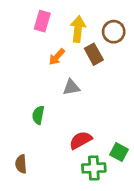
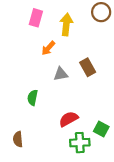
brown circle: (114, 32) -> (101, 12), moved
brown rectangle: (94, 54) -> (88, 67), moved

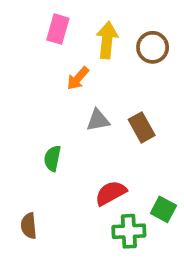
brown circle: (101, 12) -> (153, 47), moved
brown rectangle: (88, 67) -> (142, 127), moved

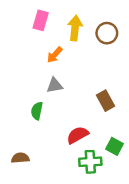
gray triangle: (98, 120) -> (55, 85), moved
brown rectangle: (142, 127) -> (106, 101), moved
brown semicircle: (29, 226) -> (20, 158), turned 90

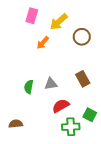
yellow arrow: (75, 28) -> (59, 22), turned -138
brown circle: (107, 33) -> (82, 37), moved
gray triangle: (55, 85) -> (51, 84), moved

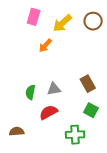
brown circle: (82, 37) -> (93, 21), moved
red semicircle: (61, 106) -> (48, 112), moved
green square: (90, 115) -> (91, 110), moved

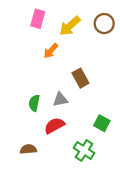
brown rectangle: (88, 84) -> (80, 78), moved
brown semicircle: (17, 131) -> (28, 149), moved
green cross: (75, 135) -> (84, 150), turned 36

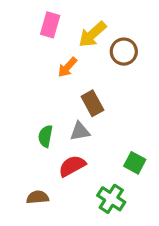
brown circle: (104, 24) -> (124, 52), moved
brown rectangle: (80, 78) -> (92, 103), moved

